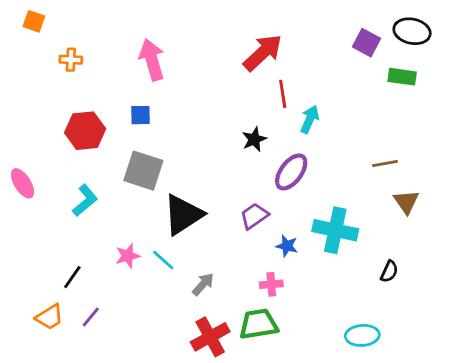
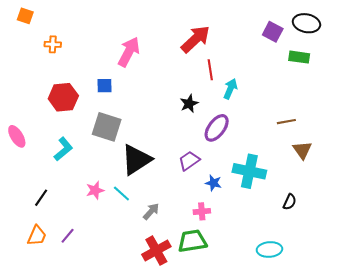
pink arrow: (152, 60) -> (129, 52), moved, turned 44
black line: (72, 277) -> (41, 198), moved
orange trapezoid: (50, 317) -> (37, 236), turned -35

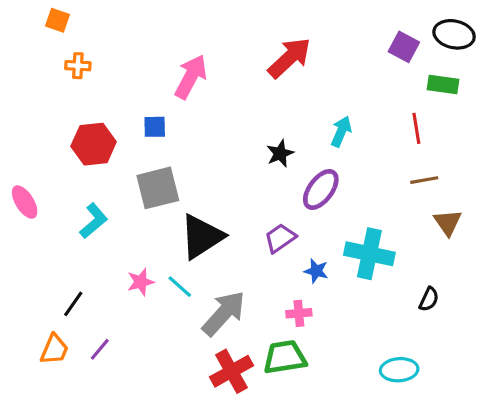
orange square: (25, 16) -> (58, 20), moved
red line: (210, 70) -> (416, 128), moved
gray square: (107, 127) -> (158, 188), turned -32
black line: (41, 198) -> (73, 304), moved
gray arrow: (151, 211) -> (224, 313), size x1.8

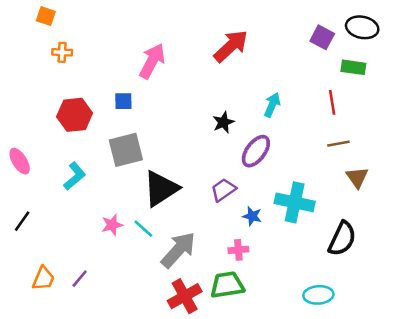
black semicircle: (429, 299) -> (342, 239), size x1.8
black line: (73, 304) -> (22, 221), moved

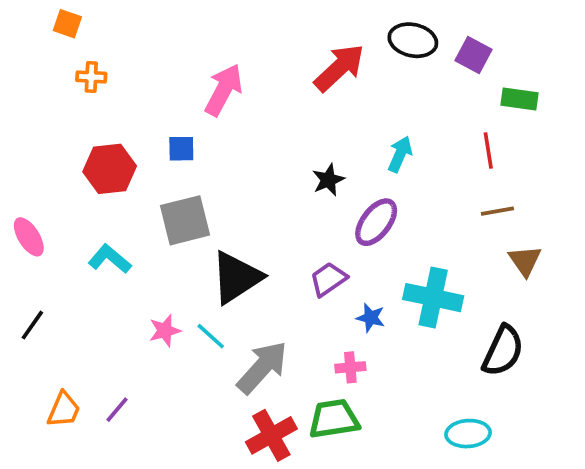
black ellipse: (362, 27) -> (413, 40), moved
cyan L-shape: (75, 176) -> (110, 259), turned -100

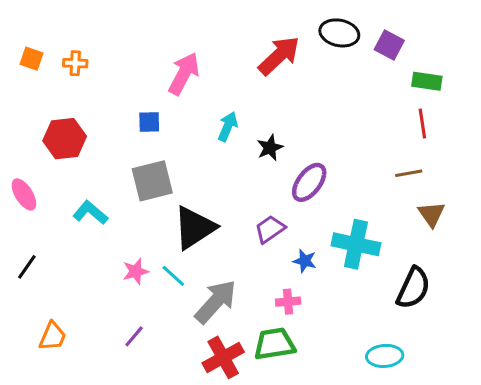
orange square: (67, 24) -> (31, 59), moved
red line: (488, 150) -> (422, 124), moved
cyan arrow: (400, 154) -> (228, 127), moved
red hexagon: (110, 169) -> (65, 139), moved
purple line: (117, 410) -> (134, 336), moved

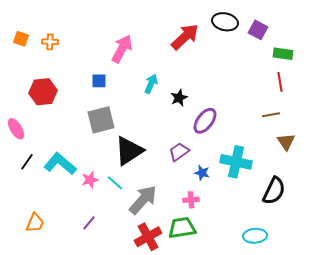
cyan L-shape: (90, 213) -> (60, 164), moved, size x1.4
black line: (27, 267) -> (27, 162), moved

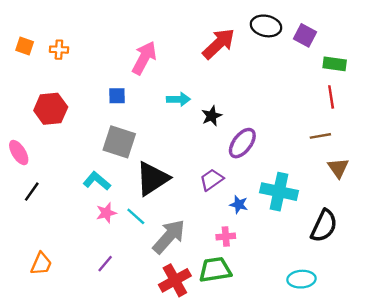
cyan arrow: (151, 84) -> (178, 99), turned 66
gray square: (101, 120) -> (119, 142), turned 32
cyan L-shape: (60, 164) -> (97, 181), moved, size x0.7

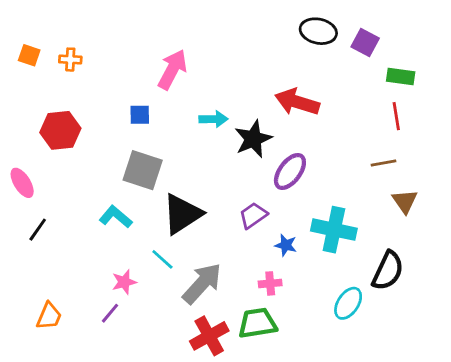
red arrow: (219, 44) -> (297, 102), moved, turned -120
black star: (212, 116) -> (253, 139), size x1.5
pink star: (106, 213) -> (124, 282), moved
purple line: (105, 264) -> (110, 313), moved
cyan ellipse: (301, 279) -> (348, 303), moved, turned -52

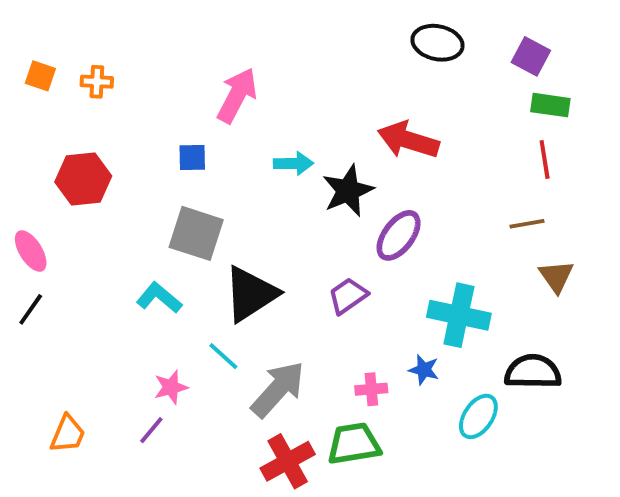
purple square: (365, 43) -> (531, 56), moved
black line: (38, 230) -> (31, 309), moved
blue star: (286, 245) -> (424, 370), moved
black semicircle: (388, 271) -> (533, 372), turned -114

